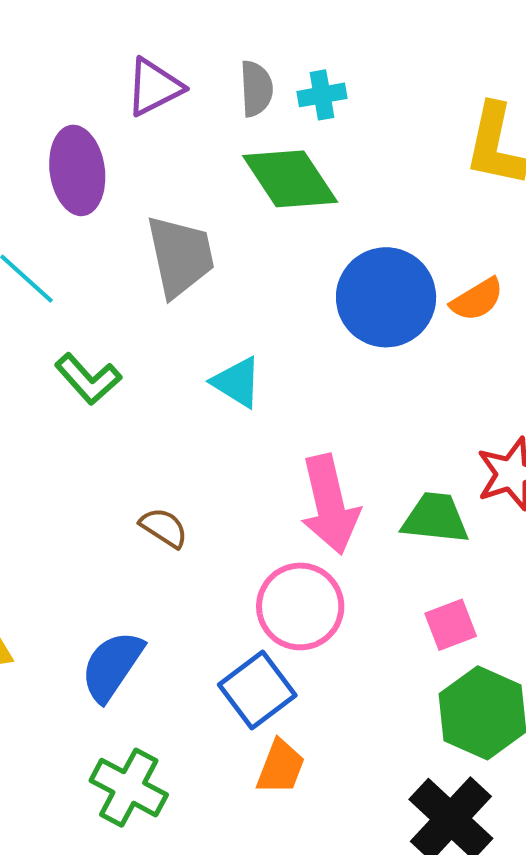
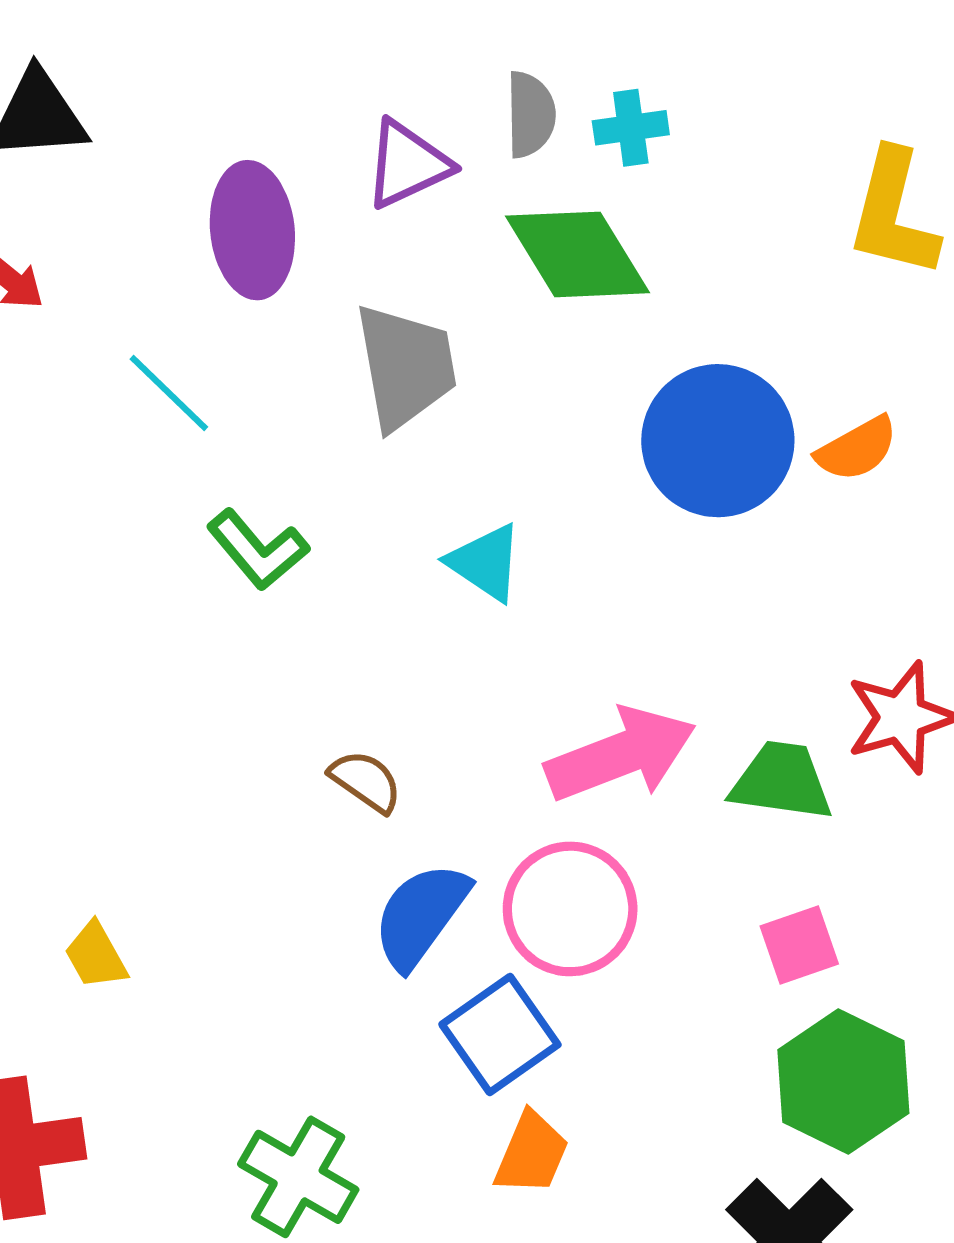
purple triangle: (154, 87) -> (407, 164), moved
pink arrow: (330, 504) -> (621, 755), turned -100
blue semicircle: (112, 666) -> (421, 915), moved

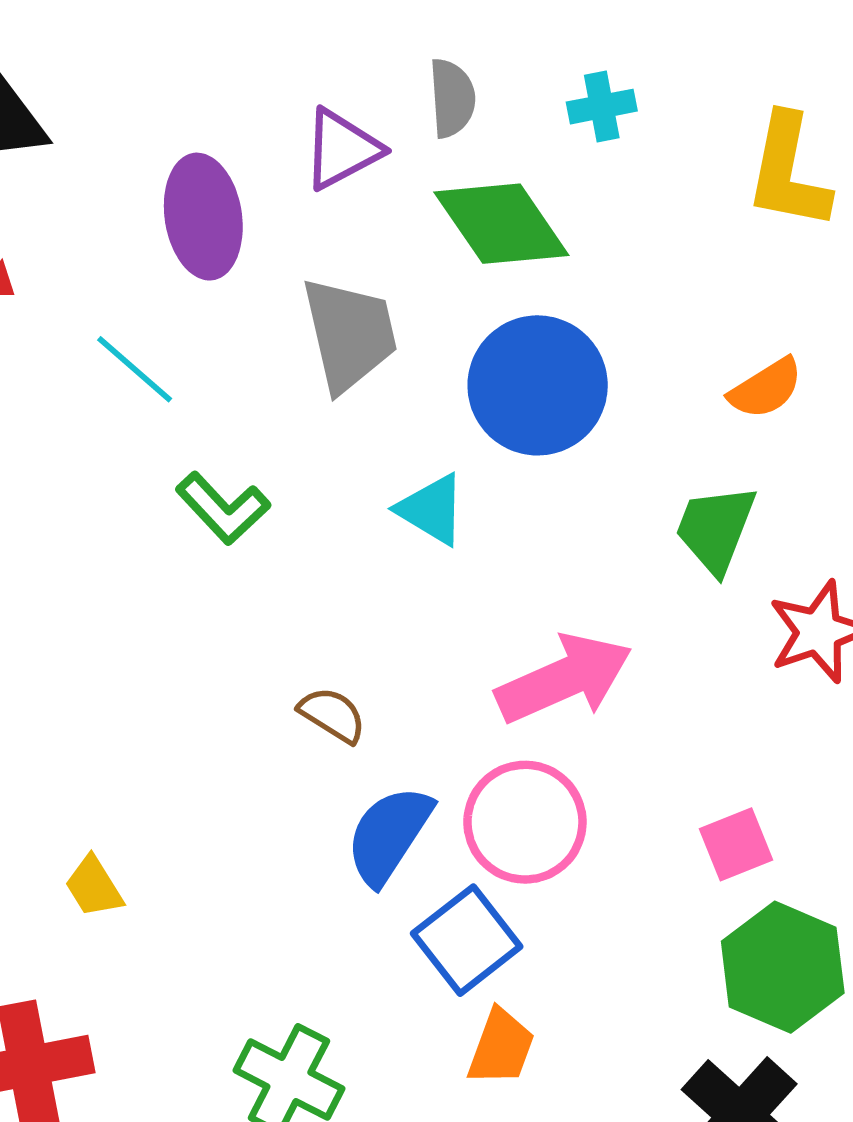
cyan cross: (631, 128) -> (602, 107), moved
blue circle: (718, 441) -> (538, 385), moved
green trapezoid: (782, 781) -> (715, 529), moved, turned -74

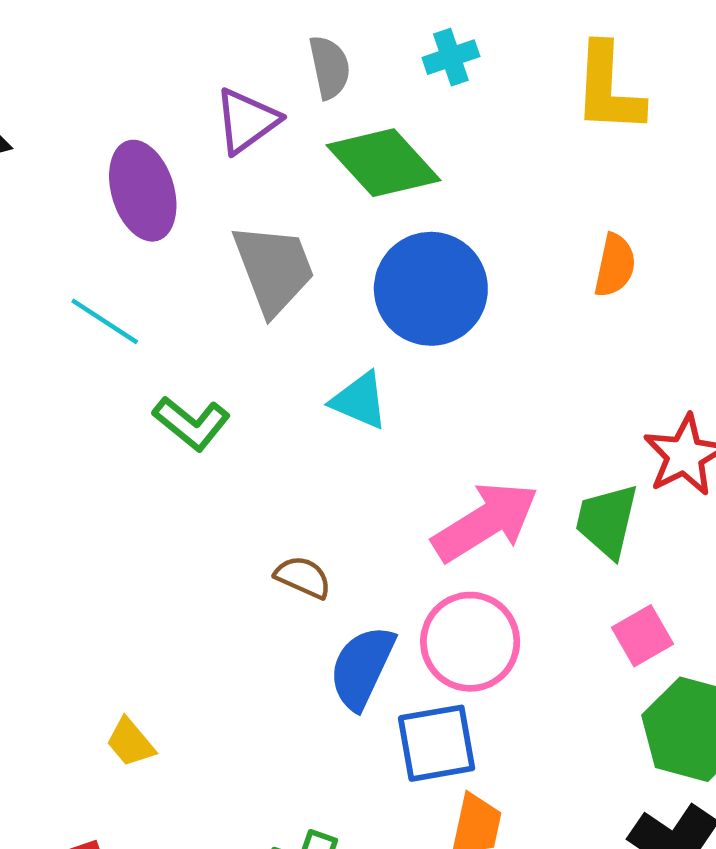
orange semicircle: (766, 388) -> (615, 265), turned -38
green trapezoid: (715, 529) -> (607, 521), moved
blue square: (467, 940) -> (437, 743), turned 36

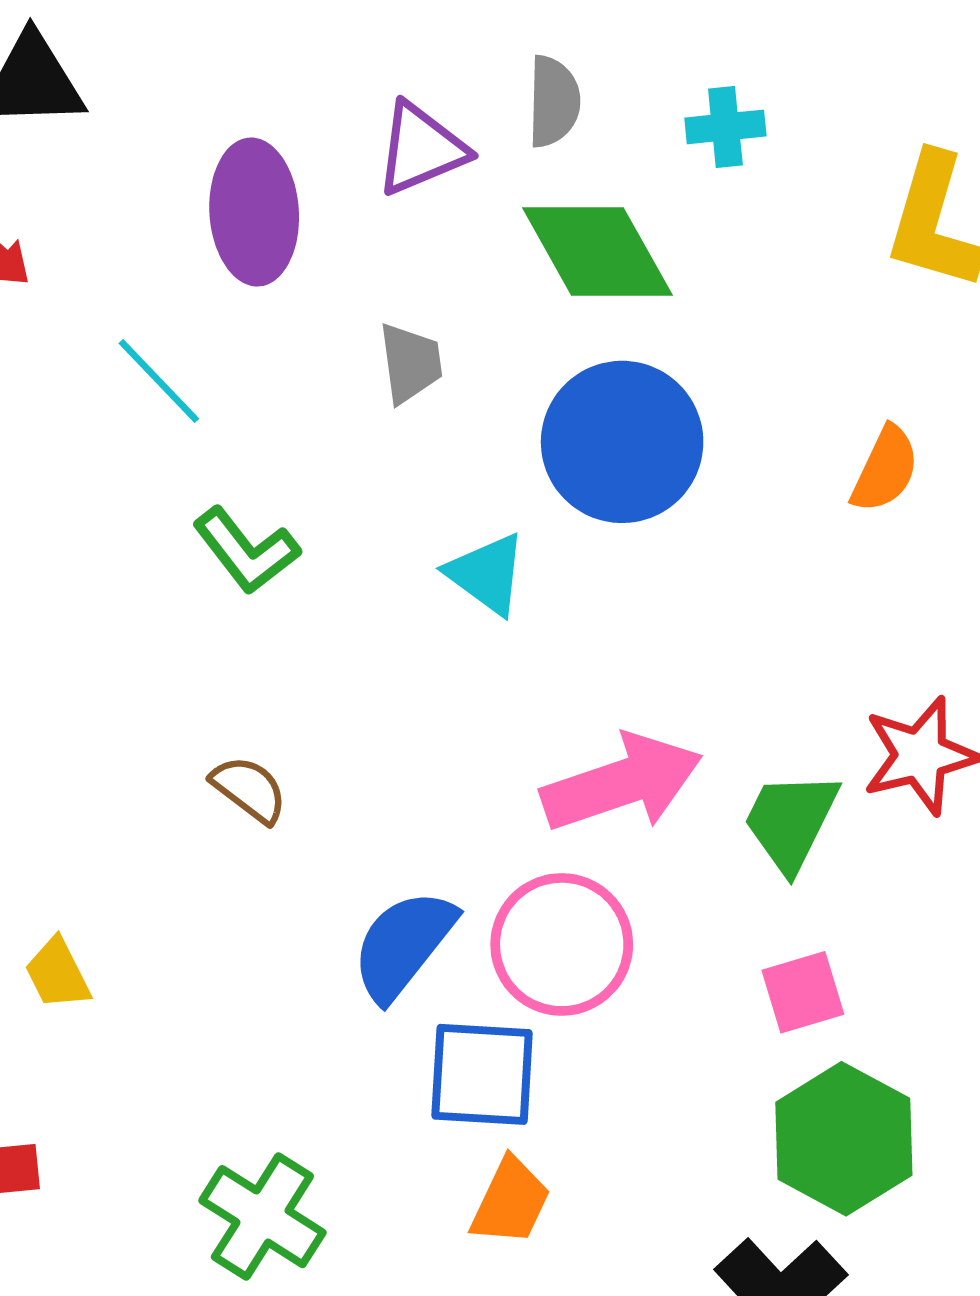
gray trapezoid: (274, 269) -> (410, 363), size x0.6
brown semicircle: (303, 577) -> (249, 789), moved

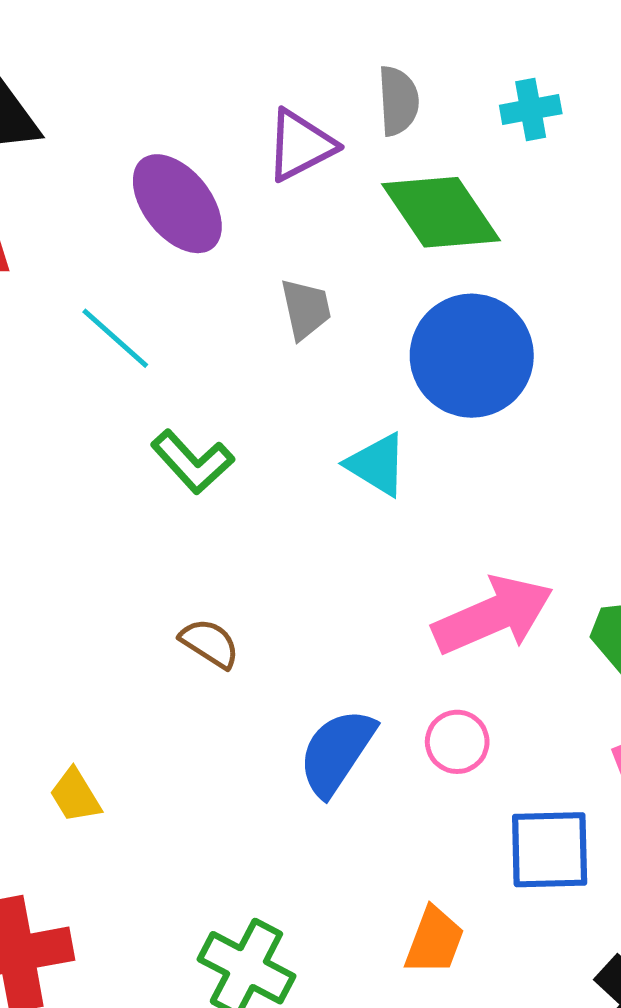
purple ellipse: (254, 212) -> (177, 204), turned -30
pink circle: (562, 944) -> (457, 742), size x0.6
blue square: (482, 1074) -> (550, 850), moved

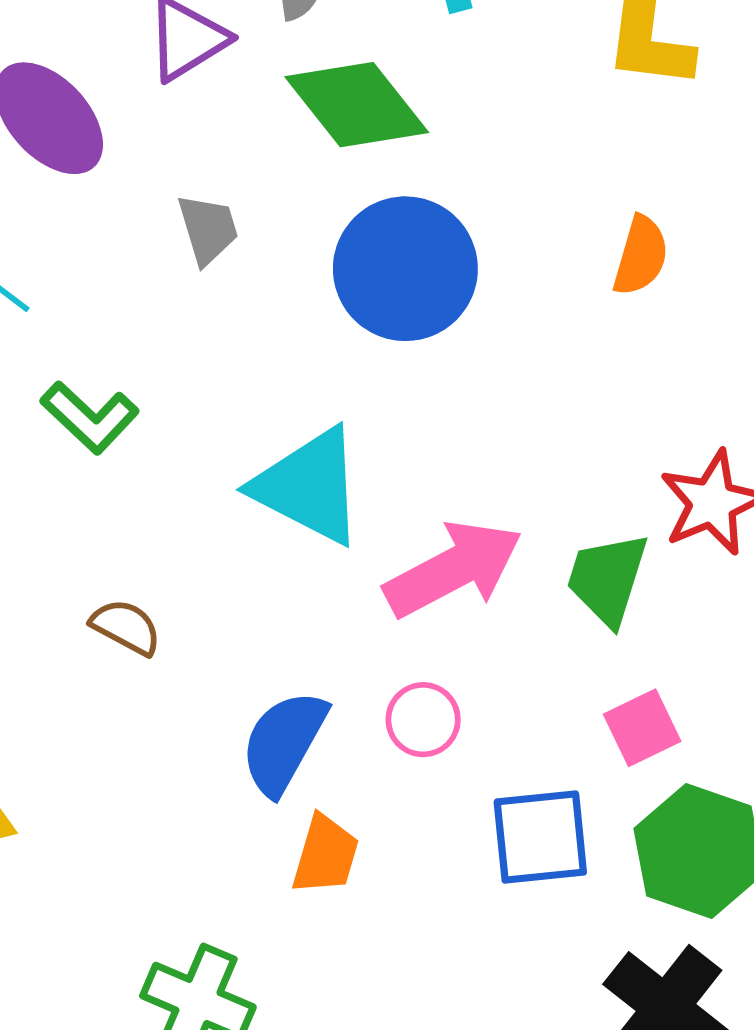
cyan triangle: (377, 465) -> (309, 486), moved, size x1.6
orange trapezoid: (434, 941) -> (325, 855), moved

